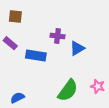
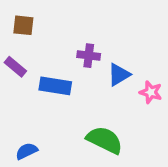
pink star: (98, 86) -> (151, 92), moved
green semicircle: (68, 90) -> (105, 140), turned -100

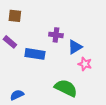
pink star: (151, 92) -> (85, 64), moved

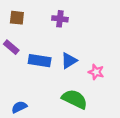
purple cross: (56, 35) -> (60, 19), moved
blue triangle: (75, 47) -> (69, 61), moved

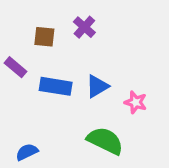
brown square: (17, 18) -> (44, 37), moved
purple cross: (60, 19) -> (84, 27), turned 35

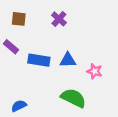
brown square: (44, 37) -> (19, 19), moved
blue triangle: (97, 86) -> (68, 60), turned 30

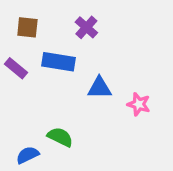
blue rectangle: (39, 60) -> (59, 62), moved
green semicircle: (73, 98) -> (60, 137), moved, size x0.7

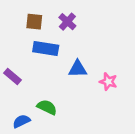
brown square: (27, 27) -> (34, 22), moved
purple rectangle: (16, 68) -> (12, 77), moved

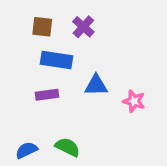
purple rectangle: (12, 77) -> (47, 95), moved, turned -48
green semicircle: (47, 107) -> (68, 147), moved

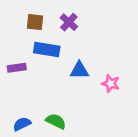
purple rectangle: (47, 95) -> (17, 68), moved

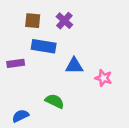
green semicircle: (56, 121) -> (55, 101), moved

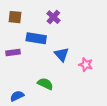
brown square: (33, 21) -> (15, 17), moved
blue triangle: (74, 66) -> (62, 54), turned 49

